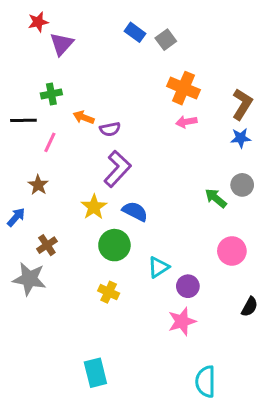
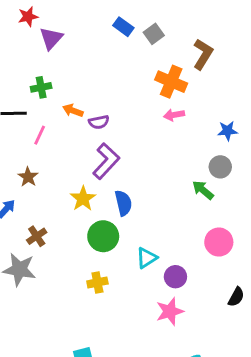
brown L-shape: (242, 104) -> (203, 54), moved
gray circle: (242, 185) -> (220, 167), moved
blue semicircle: (135, 211) -> (123, 203), turned 50
yellow cross: (109, 292) -> (97, 282), turned -36

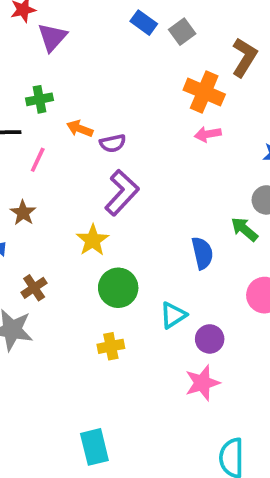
blue semicircle: (123, 203) -> (202, 253), moved

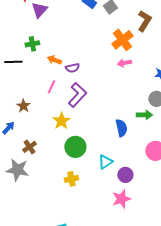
orange cross: (204, 92) -> (122, 40), turned 30
pink line: (38, 160) -> (51, 87), moved
green arrow: (244, 229) -> (144, 115), turned 140

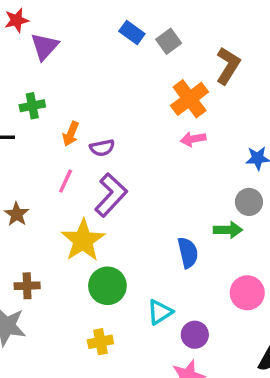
orange arrow: (54, 60) -> (71, 134), turned -88
yellow star: (61, 121) -> (83, 240), size x1.4
brown cross: (29, 147) -> (27, 286), turned 32

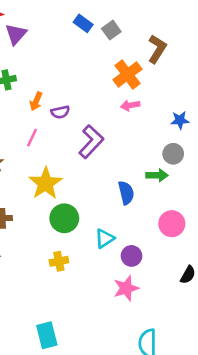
purple L-shape: (111, 195) -> (91, 142), moved

